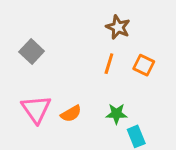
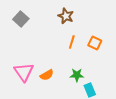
brown star: (118, 27) -> (66, 16), moved
gray square: (32, 52) -> (21, 19), moved

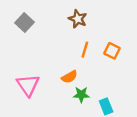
orange semicircle: (47, 75) -> (69, 77), moved
green star: (77, 75) -> (81, 95), moved

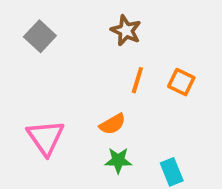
green star: (81, 95) -> (118, 160), moved

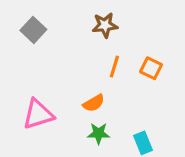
brown star: (126, 31) -> (105, 25), turned -30
pink triangle: (46, 137) -> (38, 114), turned 48

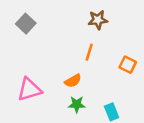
brown star: (105, 25) -> (98, 20), moved
orange square: (151, 68) -> (128, 65), moved

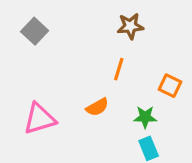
green star: (77, 104) -> (145, 117), moved

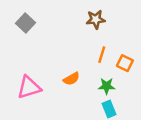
orange line: (119, 69) -> (102, 55), moved

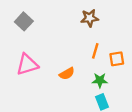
orange square: (125, 63) -> (117, 59), turned -35
pink triangle: (29, 87) -> (27, 65), moved

